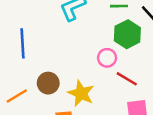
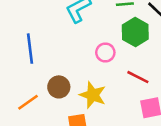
pink circle: (107, 58) -> (105, 52), moved

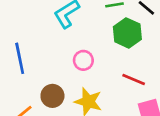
pink circle: (105, 52) -> (83, 60), moved

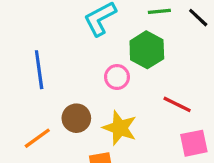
green hexagon: (127, 33) -> (147, 50), moved

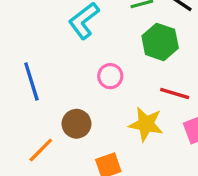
green hexagon: (147, 50) -> (160, 42), moved
yellow star: (120, 128) -> (146, 124), moved

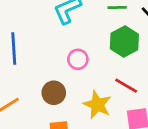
brown circle: (76, 124) -> (54, 93), moved

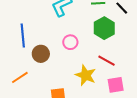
brown circle: (54, 93) -> (41, 54), moved

